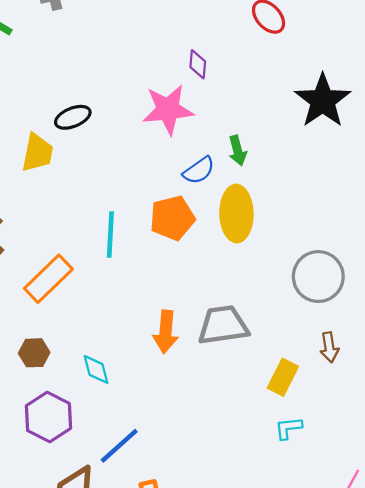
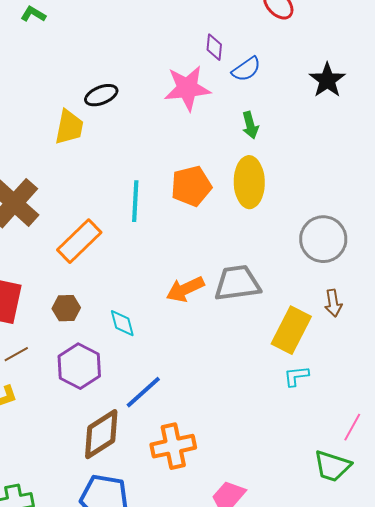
black star: (323, 101) -> (327, 80), size x0.7
blue semicircle: (199, 170) -> (246, 69), moved
orange arrow: (166, 332) -> (185, 289), turned 60
yellow rectangle: (283, 377) -> (291, 330), size x1.4

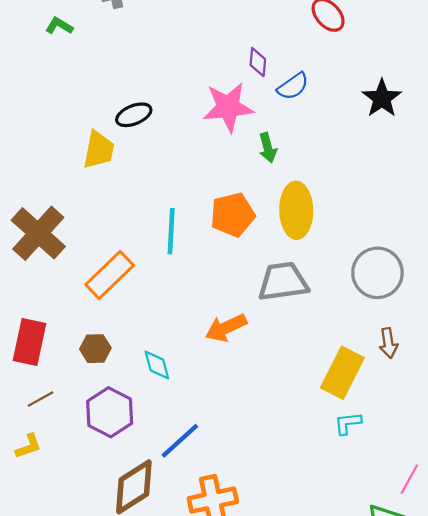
green arrow: (250, 125) -> (268, 148), moved
gray trapezoid: (237, 283) -> (283, 282), moved

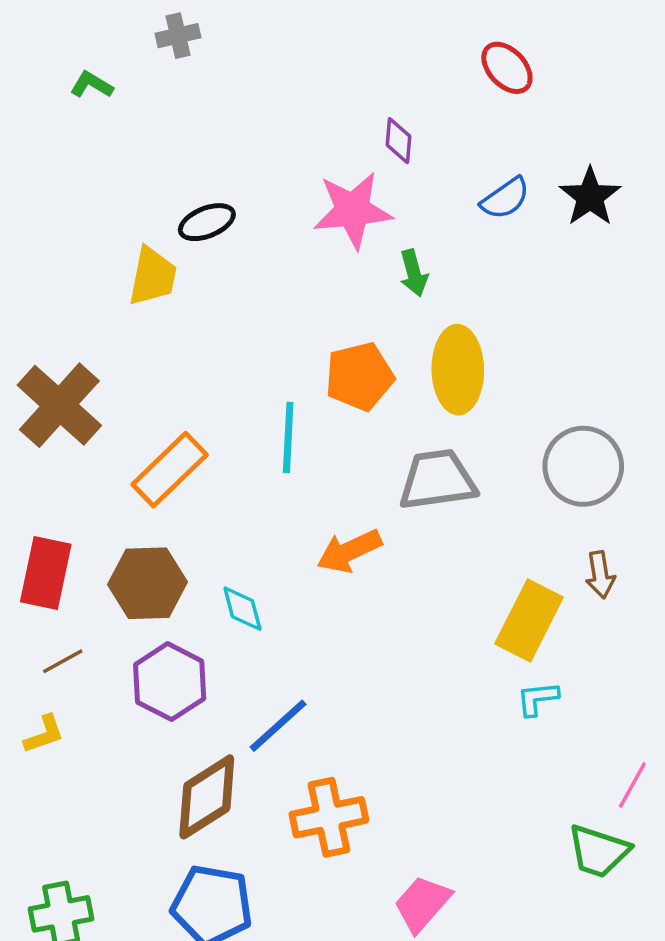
blue semicircle: (293, 86) -> (505, 198), moved
cyan line: (171, 231) -> (288, 437), moved
brown hexagon: (95, 349) -> (148, 583), size x1.6

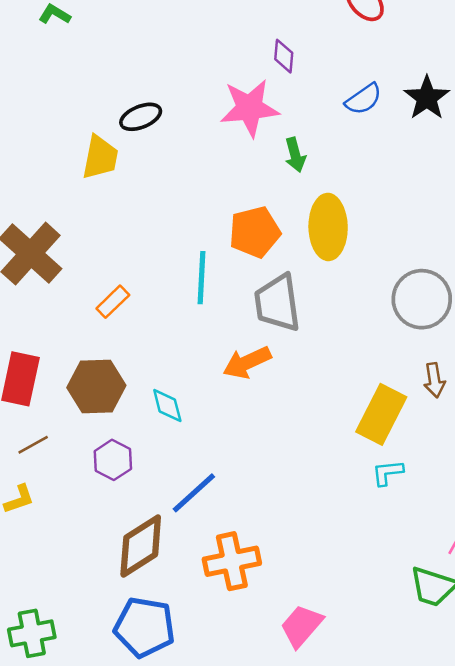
orange rectangle: (170, 470) -> (113, 302), size x0.6
gray trapezoid: (437, 480) -> (277, 303), moved, turned -90
purple hexagon: (170, 682) -> (113, 460), size x0.7

